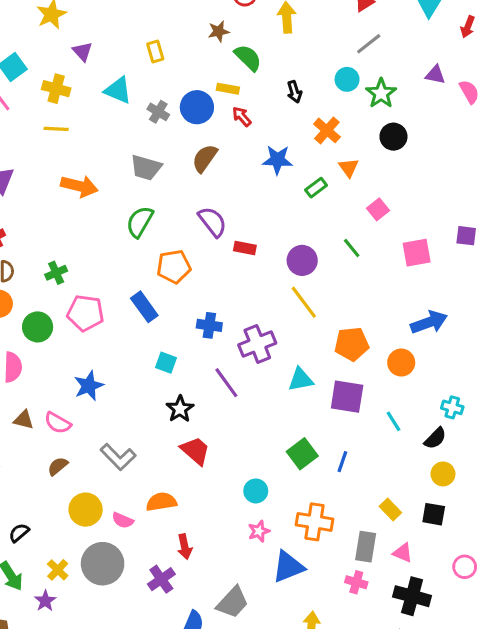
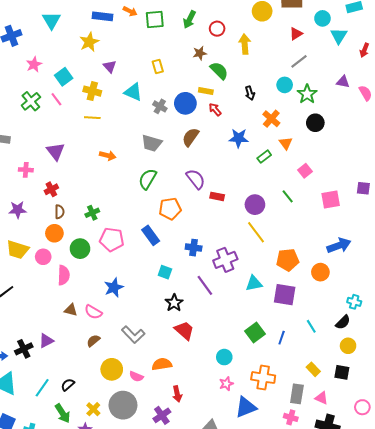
orange arrow: (79, 186) -> (108, 155), size x0.7
cyan line: (393, 421) -> (311, 326), moved

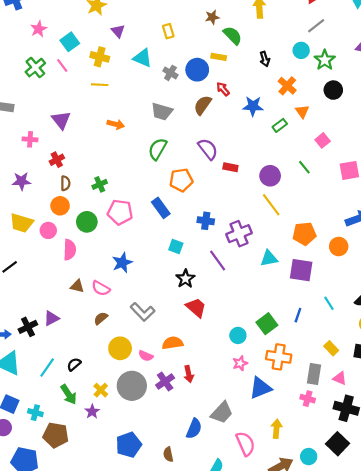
red arrow: (215, 109) -> (223, 89), moved
green square: (255, 332) -> (267, 324), moved
purple cross: (162, 415) -> (165, 382), moved

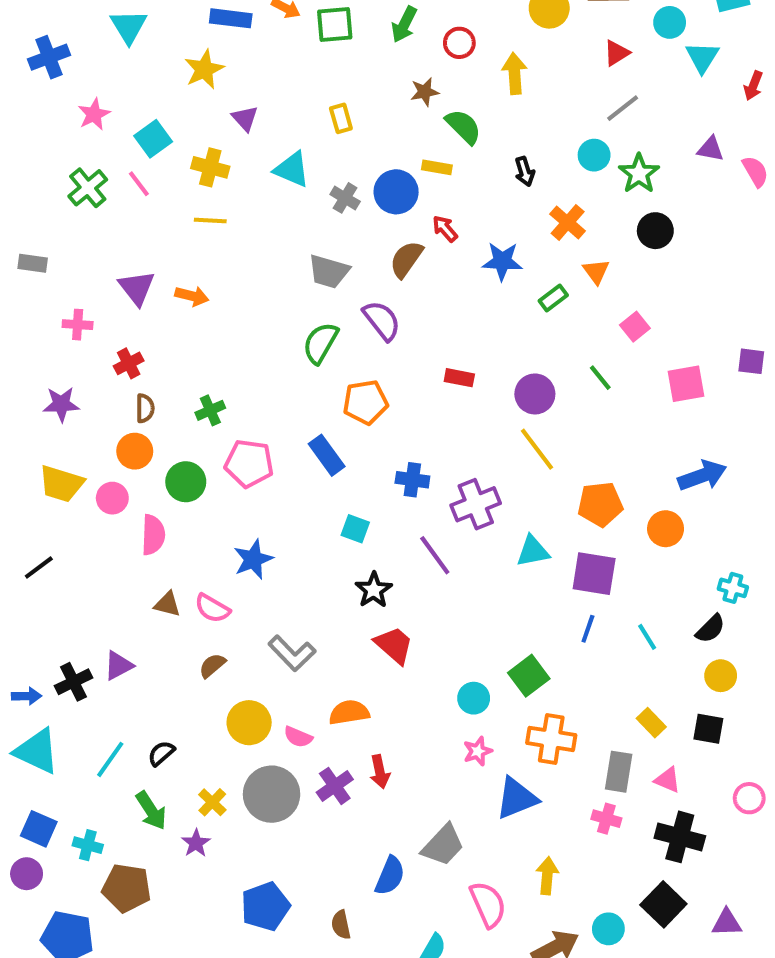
orange arrow: (116, 124) -> (192, 296), moved
purple semicircle: (208, 149) -> (382, 320), moved
blue line: (298, 315) -> (588, 629), moved

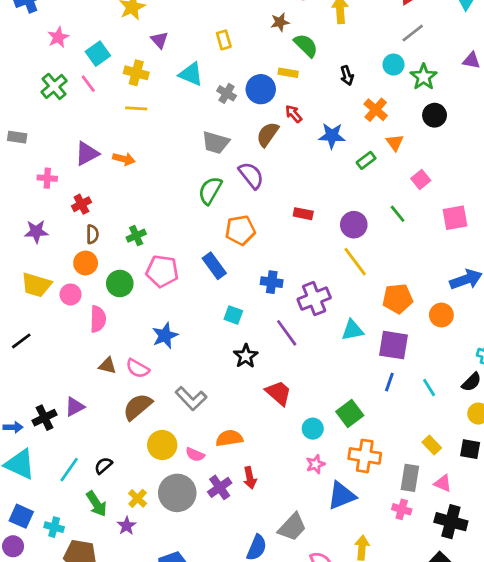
purple triangle: (137, 288) -> (87, 154), turned 40
red trapezoid: (394, 645) -> (279, 393), moved
brown semicircle: (212, 665) -> (138, 407), size x1.6

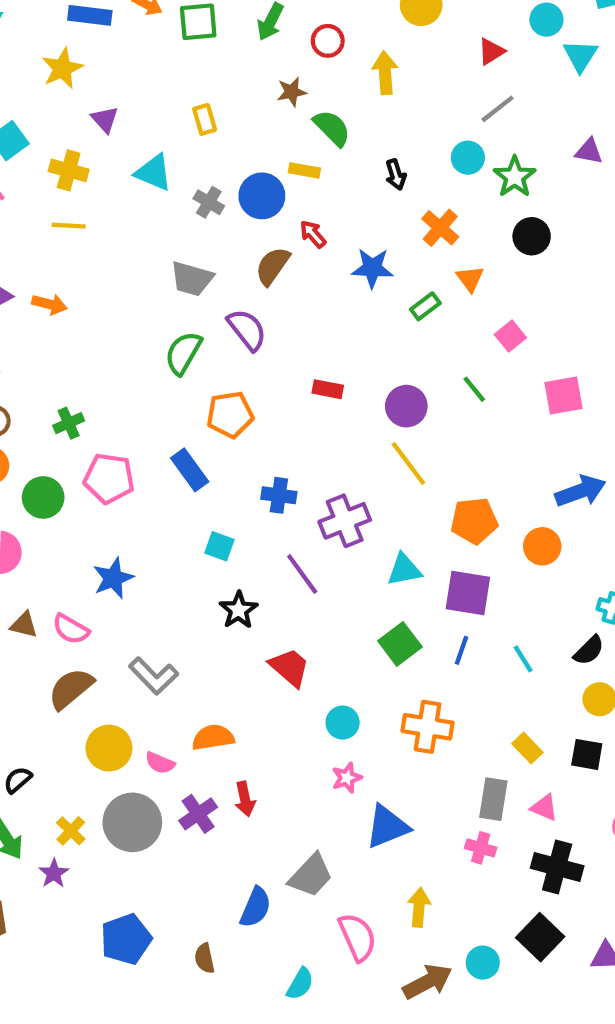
green square: (350, 414) -> (400, 644), moved
orange cross: (365, 456) -> (428, 727), moved

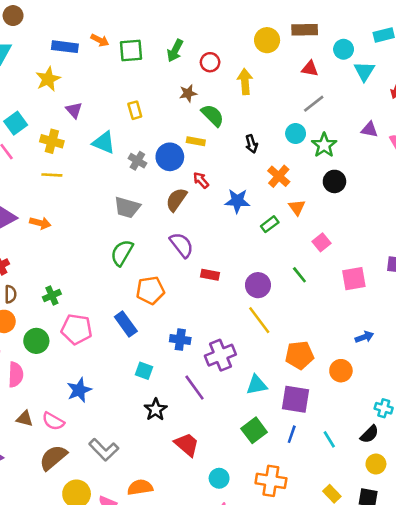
red triangle: (491, 51) -> (310, 69), turned 42
purple semicircle: (247, 330) -> (182, 245), moved
blue arrow: (580, 491) -> (364, 337), size x0.6

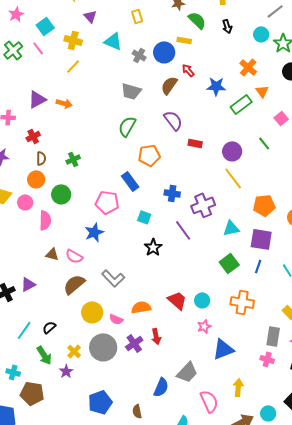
black arrow: (252, 144) -> (227, 26), moved
yellow line: (52, 175) -> (73, 66), turned -49
green rectangle: (270, 224) -> (241, 104), size x1.5
pink pentagon: (77, 329) -> (107, 202), moved
red trapezoid: (187, 445) -> (177, 300), moved

